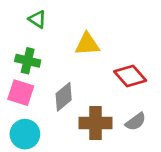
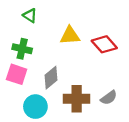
red diamond: (130, 76) -> (104, 44), moved
cyan circle: (25, 134) -> (35, 107), moved

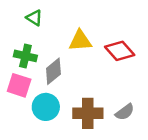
gray diamond: (51, 78) -> (53, 71), moved
cyan circle: (35, 107) -> (46, 107), moved

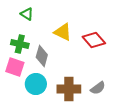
yellow triangle: (80, 41) -> (63, 32), turned 30
gray diamond: (53, 71) -> (42, 56), turned -35

